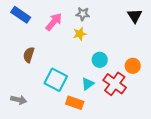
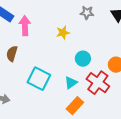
gray star: (83, 14) -> (87, 13), moved
pink arrow: (54, 22) -> (25, 26), moved, turned -42
orange rectangle: (75, 103) -> (75, 106), moved, turned -66

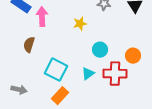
red cross: (98, 83) -> (115, 74), turned -35
orange rectangle: (75, 106) -> (60, 96), moved

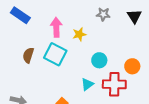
pink arrow: (42, 17) -> (56, 27), moved
cyan square: (56, 70) -> (55, 54), moved

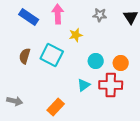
blue rectangle: (20, 15) -> (29, 17), moved
pink arrow: (56, 27) -> (58, 14), moved
orange circle: (132, 66) -> (121, 63), moved

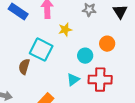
brown semicircle: (25, 56) -> (24, 67), moved
orange circle: (121, 63) -> (107, 44), moved

